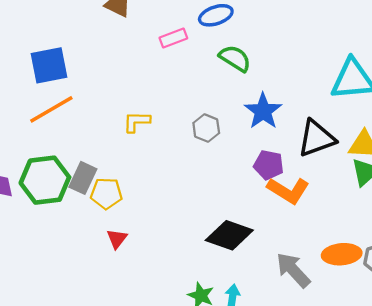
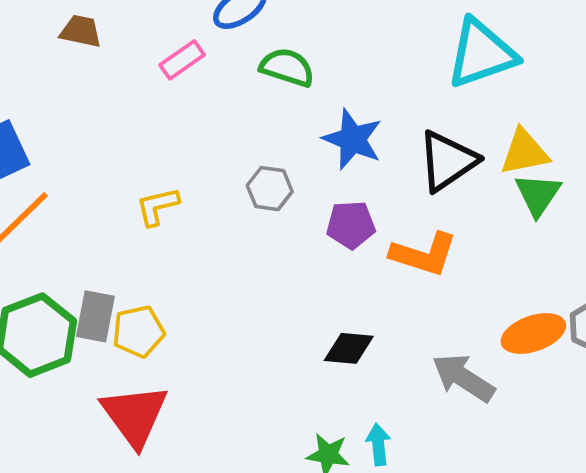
purple pentagon: (269, 165) -> (351, 225), moved
black diamond: (229, 235) -> (349, 348), size x0.7
red triangle: (117, 239) -> (135, 415), moved, size x2.0

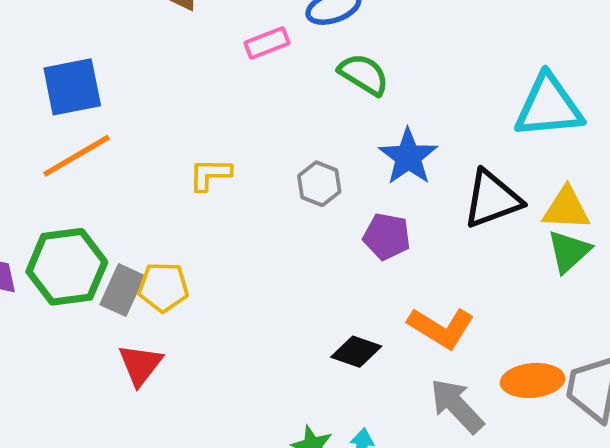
orange L-shape: (424, 254) -> (441, 328), moved
gray rectangle: (95, 316) -> (122, 290), moved
red triangle: (135, 415) -> (140, 365), size x0.7

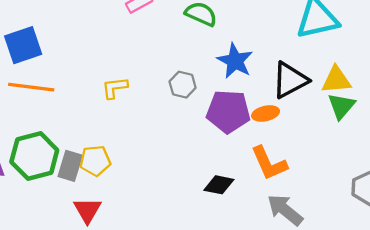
orange line: (76, 156) -> (31, 87), turned 45
purple pentagon: (387, 236) -> (228, 112), size x1.5
orange L-shape: (441, 328) -> (269, 163), turned 42
orange ellipse: (533, 380) -> (266, 113), moved, size x0.7

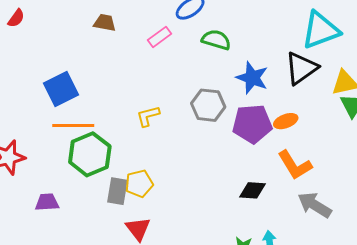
black triangle: (290, 80) -> (301, 68), moved
gray hexagon: (183, 85) -> (208, 105), size x1.4
green hexagon: (34, 156) -> (90, 154), moved

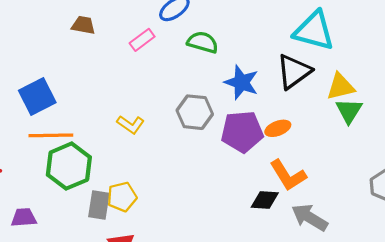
cyan triangle: (321, 30) -> (314, 31), turned 36
yellow L-shape: (148, 116) -> (131, 124), turned -130
black diamond: (253, 190) -> (265, 200), moved

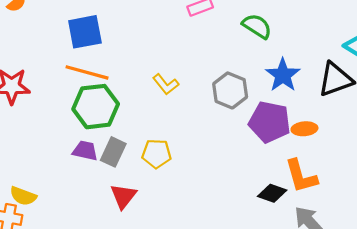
yellow pentagon: (122, 197) -> (157, 154), moved
purple trapezoid: (24, 218) -> (85, 151), moved

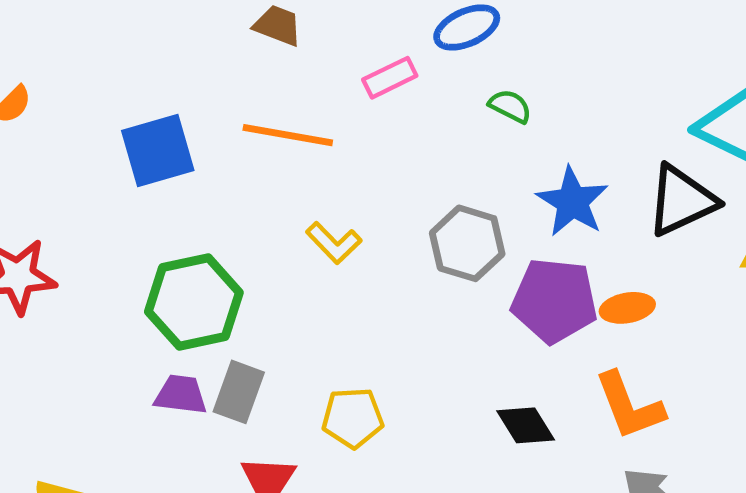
green semicircle: (257, 26) -> (510, 106), size x0.7
orange line: (87, 72) -> (288, 135), moved
yellow pentagon: (157, 154) -> (353, 418), moved
black diamond: (272, 193) -> (526, 425), moved, turned 44

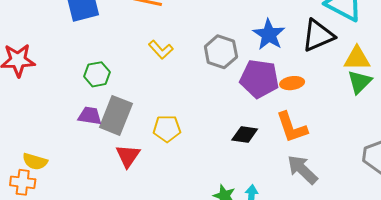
green hexagon: (194, 302) -> (97, 74), size x0.6
gray rectangle: (239, 392) -> (116, 115), size x1.4
black diamond: (526, 425) -> (245, 135), turned -52

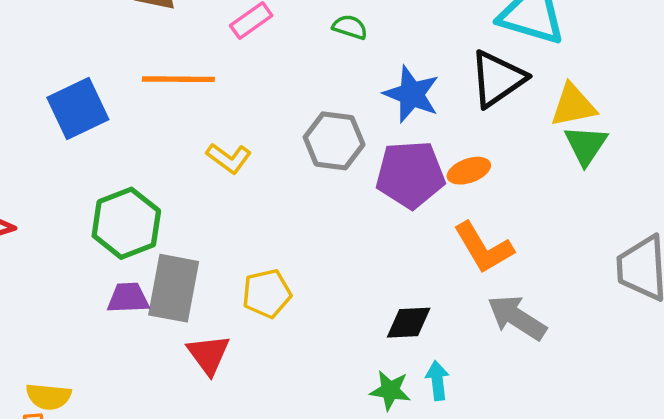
green hexagon: (97, 74) -> (126, 223), size x1.5
black diamond: (245, 135) -> (409, 323), moved

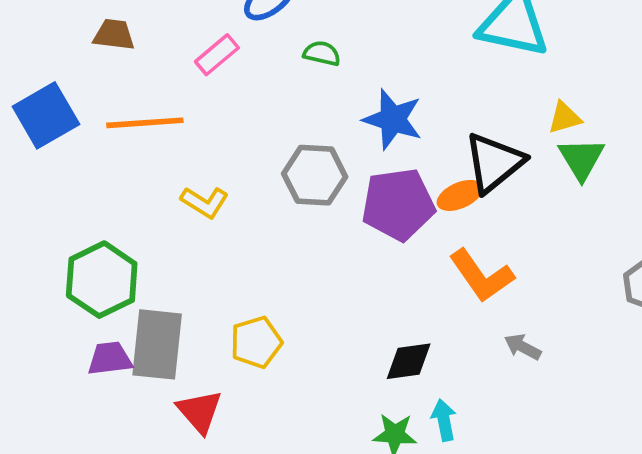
black triangle: (497, 79) -> (494, 163), moved
yellow triangle: (573, 105) -> (565, 118), size x0.7
blue square: (78, 108) -> (46, 115), moved
gray arrow: (517, 318) -> (523, 347), size x0.6

